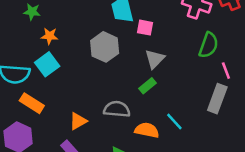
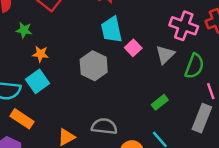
pink square: (145, 28) -> (133, 48), turned 35
gray triangle: (155, 59) -> (165, 55), moved
green rectangle: (147, 86) -> (160, 102), moved

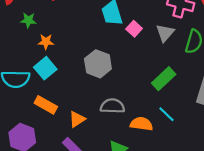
gray hexagon: (94, 66) -> (98, 64), moved
green rectangle: (160, 102) -> (164, 79), size x1.5
orange rectangle: (22, 119) -> (46, 105), moved

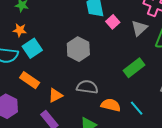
orange star: (46, 42) -> (20, 30), moved
cyan line: (167, 114) -> (137, 108), moved

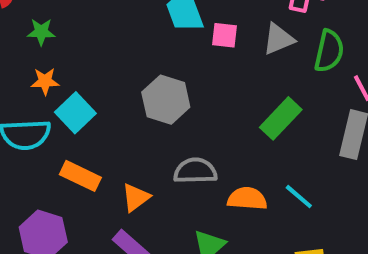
pink square: (113, 22) -> (224, 35), turned -32
gray triangle: (139, 28) -> (278, 39), turned 30

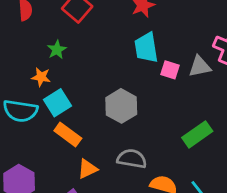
green star: (41, 32) -> (57, 50), moved, turned 30
gray triangle: (278, 39) -> (200, 66), moved
orange rectangle: (80, 176) -> (68, 134), moved

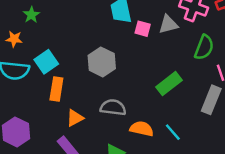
green star: (57, 50) -> (31, 15), moved
orange star: (41, 77) -> (14, 39), moved
orange rectangle: (68, 134) -> (56, 89), turned 65

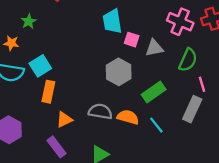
gray triangle: (168, 24) -> (154, 48), moved
gray hexagon: (102, 62) -> (119, 72), moved
orange semicircle: (142, 129) -> (128, 117), moved
cyan line: (173, 132) -> (156, 125), moved

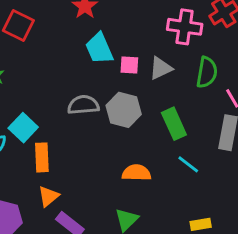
green rectangle: (154, 92) -> (174, 124), turned -65
gray semicircle: (100, 112) -> (83, 105), moved
orange semicircle: (128, 117) -> (136, 173), moved
orange triangle: (64, 120) -> (49, 196), moved

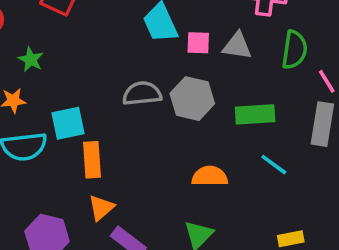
gray triangle: (161, 68) -> (237, 46), turned 35
green rectangle: (174, 124) -> (255, 114), turned -68
cyan square: (23, 128) -> (68, 123), turned 36

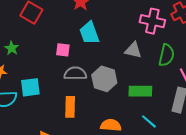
pink square: (198, 43) -> (63, 50), moved
orange rectangle: (92, 160) -> (70, 107), moved

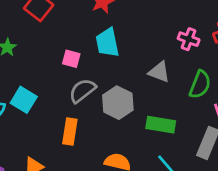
pink cross: (152, 21) -> (189, 39), size x0.7
gray semicircle: (75, 73) -> (82, 91), turned -45
cyan square: (30, 87) -> (24, 100), turned 30

